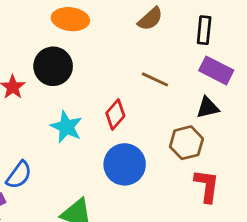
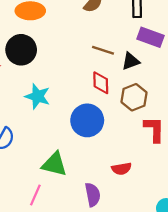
black triangle: (208, 108) -> (131, 61), moved
red diamond: (115, 115) -> (101, 83), moved, turned -35

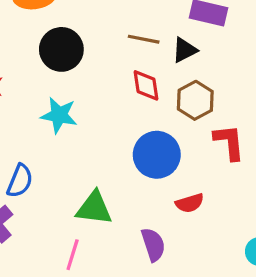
black circle: (21, 50) -> (61, 49), moved
blue circle: (87, 120) -> (157, 155), moved

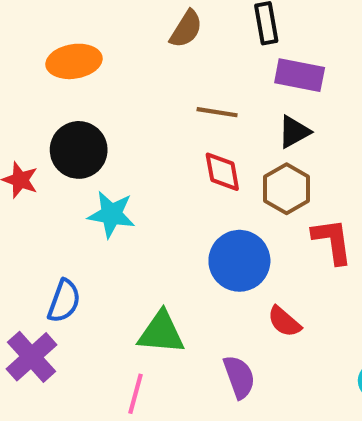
black circle: (61, 49) -> (79, 150), moved
black triangle: (185, 50) -> (294, 132), moved
red semicircle: (190, 203) -> (284, 322), turned 60

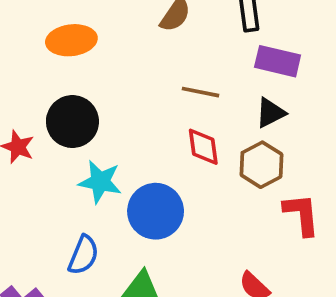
blue circle: (239, 261) -> (156, 211), moved
blue semicircle: (64, 301) -> (83, 255), moved

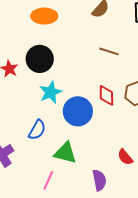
red diamond: (203, 147) -> (106, 95), moved
cyan star: (100, 182) -> (51, 92), turned 30

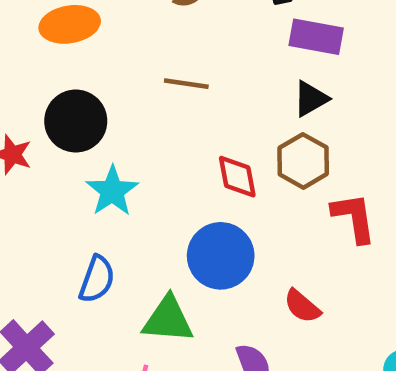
brown line: (109, 51) -> (186, 84), moved
blue circle: (78, 111) -> (221, 256), moved

